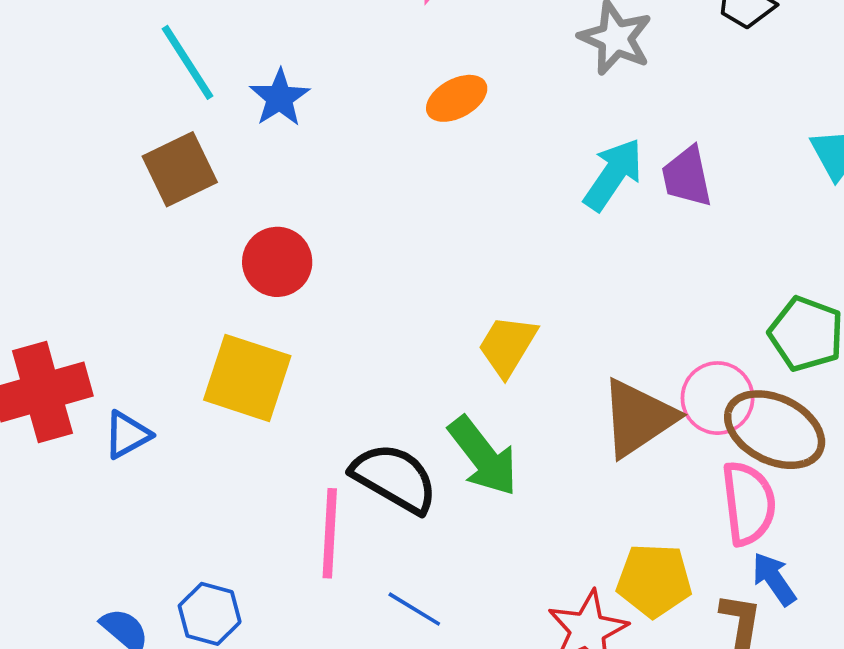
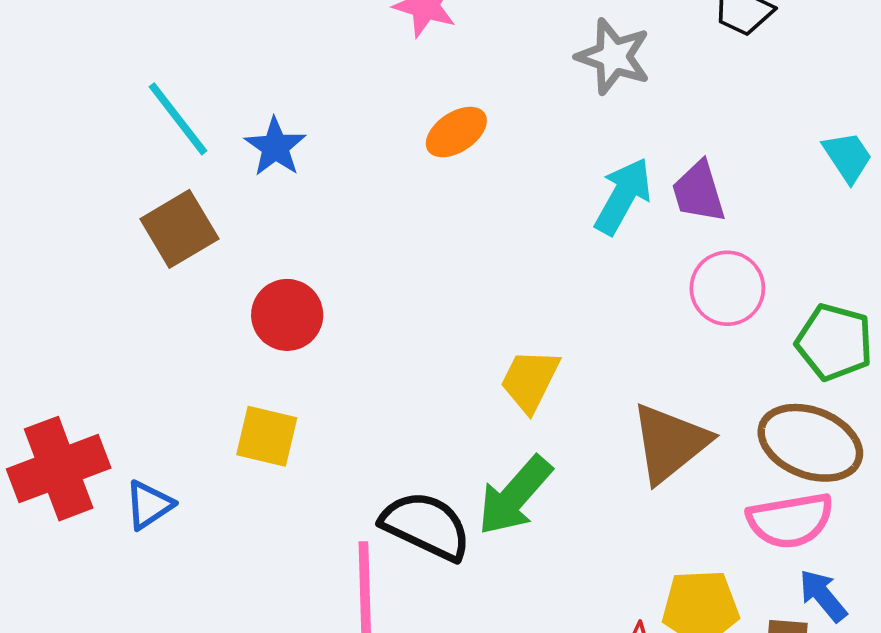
yellow square: (247, 378) -> (267, 436), size x0.7
pink circle: (718, 398) -> (727, 288), moved
green arrow: (483, 456) -> (515, 496), turned 84
pink semicircle: (749, 503) -> (790, 520), turned 92

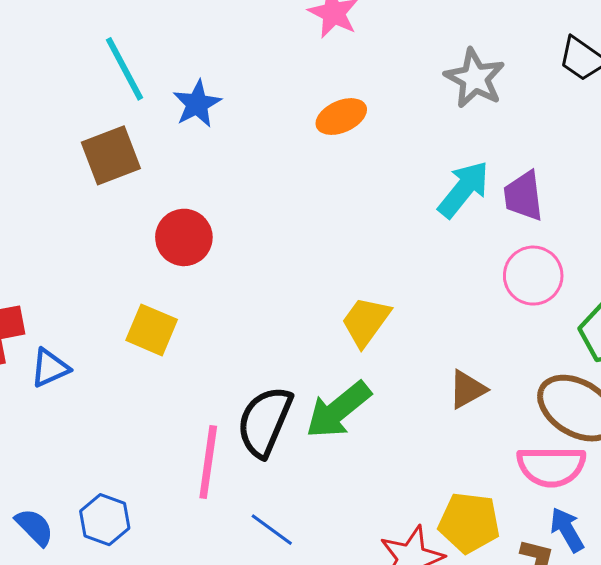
brown triangle: (670, 443) -> (467, 389), size x0.6
black semicircle: (426, 526) -> (265, 422), turned -102

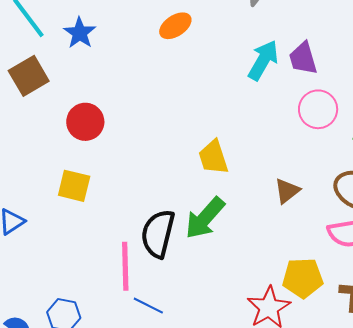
yellow trapezoid: (366, 321) -> (213, 157), turned -45
blue line: (272, 530) -> (148, 306), moved

